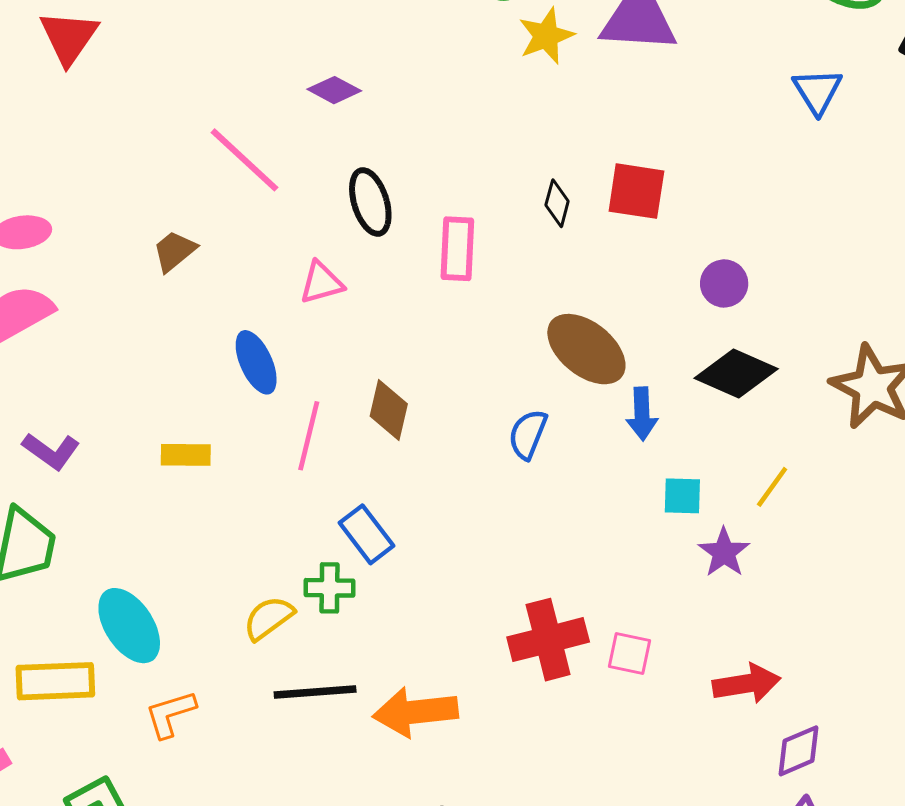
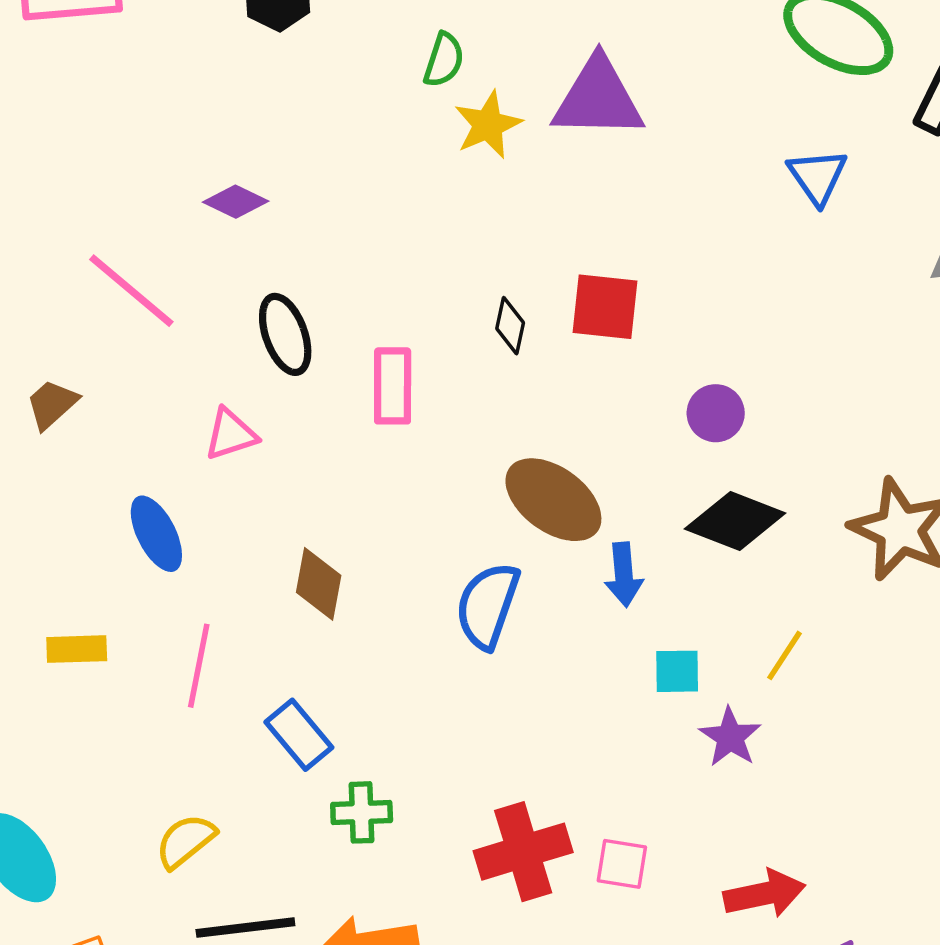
blue semicircle: (528, 434) -> (487, 606), size x1.4
pink line: (309, 436) -> (199, 666), moved
green cross: (329, 588) -> (362, 812), moved

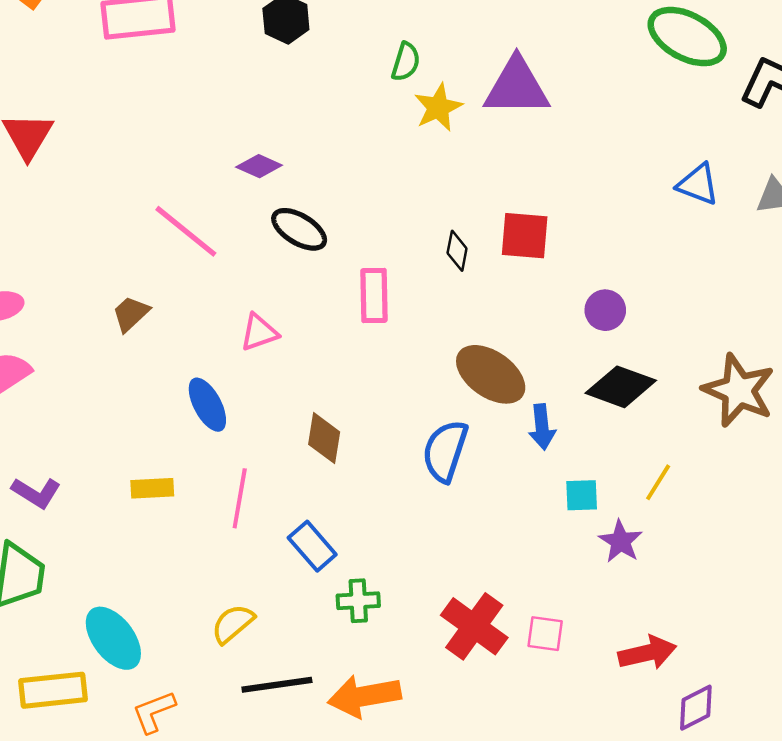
blue triangle: (817, 176) -> (698, 184), moved, turned -33
black ellipse: (285, 334) -> (299, 229), moved, turned -38
red cross: (523, 852) -> (474, 626), turned -36

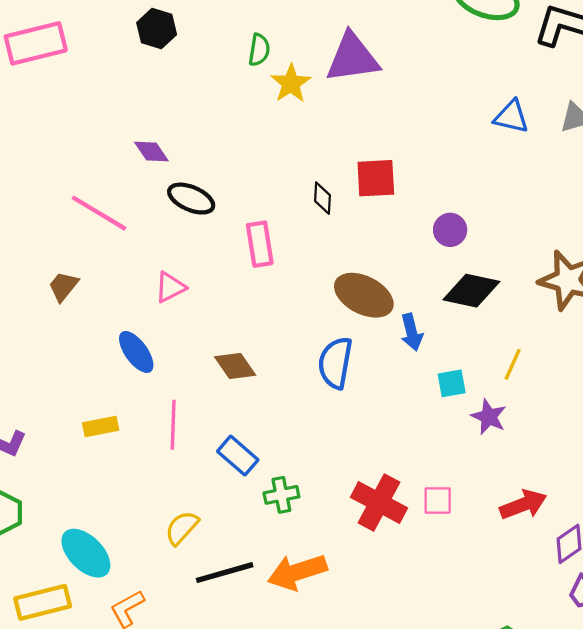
purple diamond: (259, 166) -> (151, 152), turned 39
brown diamond: (324, 438) -> (235, 366), turned -36

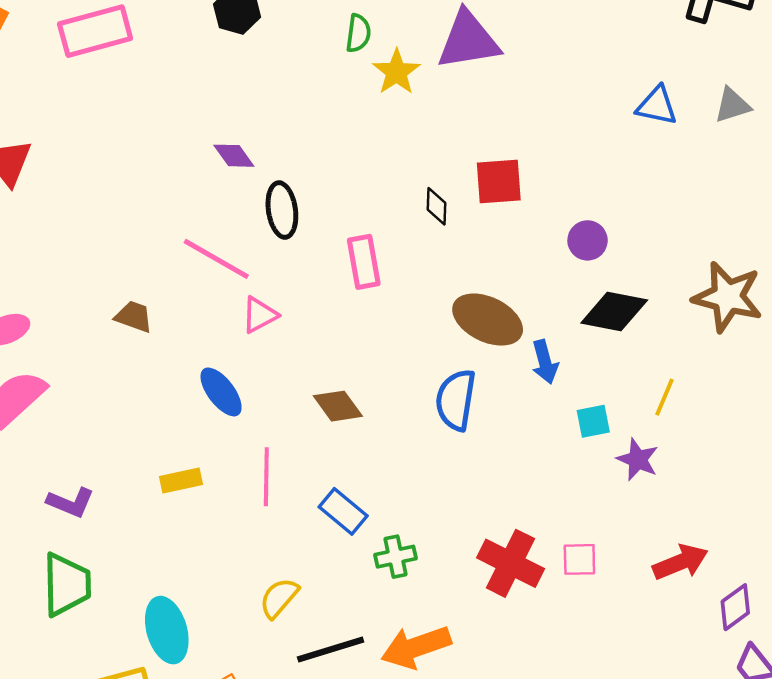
black ellipse: (191, 199) -> (282, 210), turned 60
pink line: (99, 213) -> (216, 259), moved
brown trapezoid: (63, 286) -> (134, 317), turned 72
cyan ellipse: (86, 553) -> (167, 630), turned 30

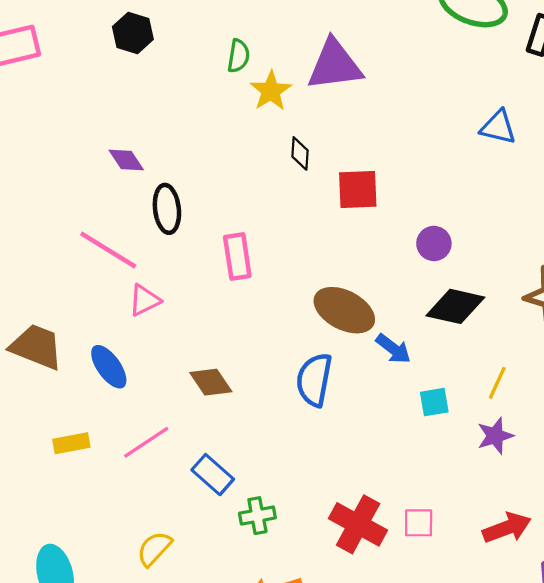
black diamond: (436, 206) -> (300, 153), moved
brown trapezoid: (134, 317) -> (36, 347), moved, size x1.6
blue arrow: (545, 362) -> (393, 349), turned -39
purple star: (638, 460) -> (495, 436), moved, turned 30
pink line: (266, 477) -> (146, 442), turned 54

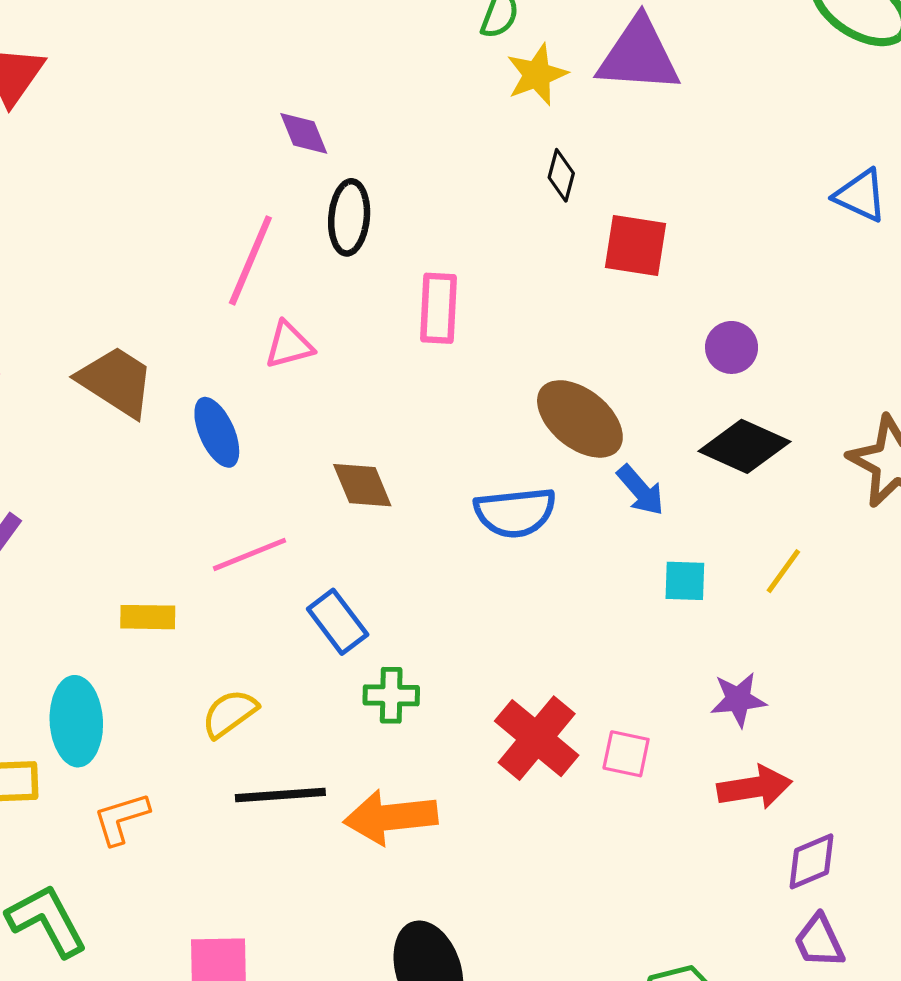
pink line: (108, 250) -> (250, 260), turned 70
blue semicircle: (314, 380) -> (515, 512), turned -118
purple star: (495, 436) -> (738, 699), moved
yellow rectangle: (71, 443) -> (148, 617), moved

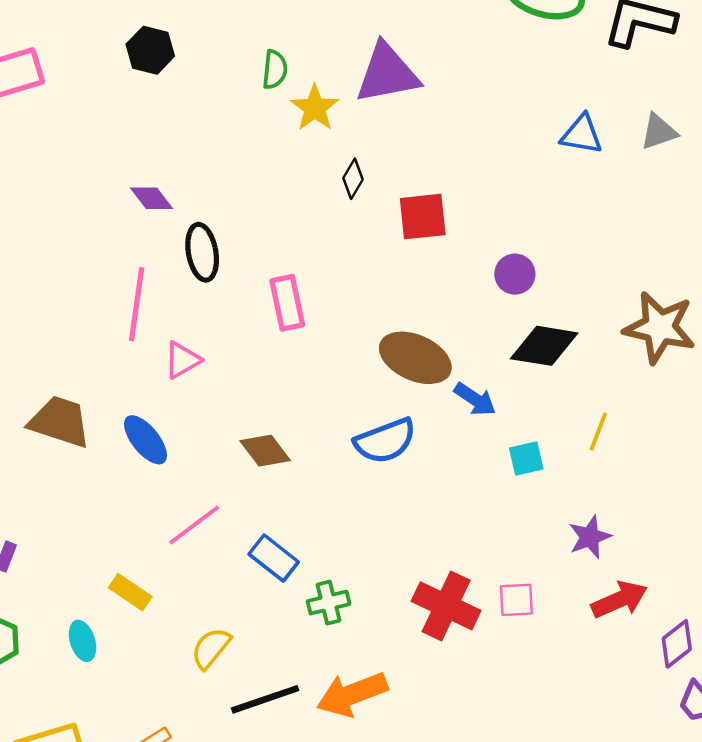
black diamond: (561, 175) -> (353, 179), turned 30
yellow rectangle: (148, 617) -> (130, 592), turned 48
cyan ellipse: (76, 721) -> (83, 641), moved, size x0.6

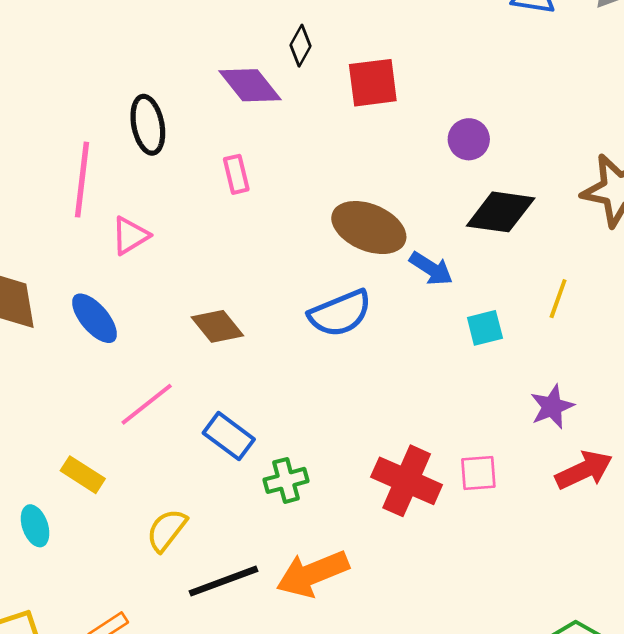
purple diamond: (151, 198) -> (250, 85), moved, size x1.4
pink rectangle: (287, 303) -> (236, 174), size x0.7

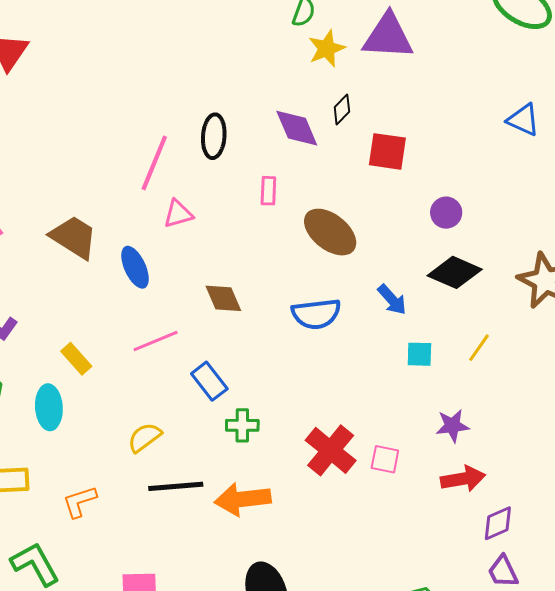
brown ellipse: (369, 228) -> (330, 232), moved
yellow rectangle: (83, 475) -> (76, 359), moved
cyan ellipse: (35, 526) -> (49, 407), size x1.4

